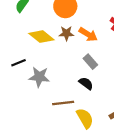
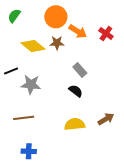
orange arrow: (88, 34) -> (78, 31), moved
brown line: (63, 103) -> (24, 118), moved
yellow semicircle: (85, 118) -> (75, 124), turned -66

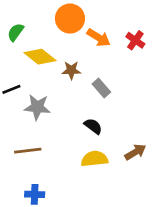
green semicircle: (14, 16) -> (15, 32), moved
brown star: (57, 43) -> (71, 70), moved
black semicircle: (76, 91) -> (93, 126), moved

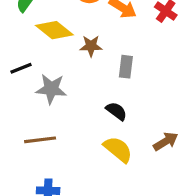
gray rectangle: (101, 88) -> (126, 67), turned 48
yellow semicircle: (95, 159) -> (118, 149), turned 45

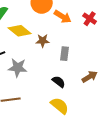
brown arrow: (166, 141) -> (90, 77), moved

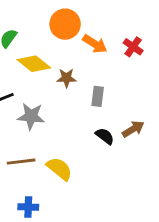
black semicircle: (59, 82) -> (105, 136), moved
yellow semicircle: (60, 106) -> (59, 169), moved

